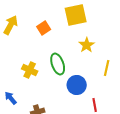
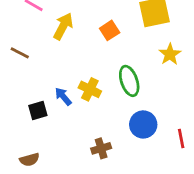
blue circle: (77, 85) -> (143, 124), moved
blue arrow: (11, 98) -> (63, 96), moved

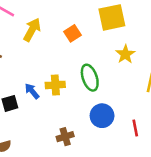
yellow cross: (90, 89) -> (55, 85), turned -30

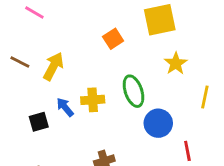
yellow arrow: (32, 30) -> (53, 66), moved
blue circle: (102, 116) -> (158, 123), moved

